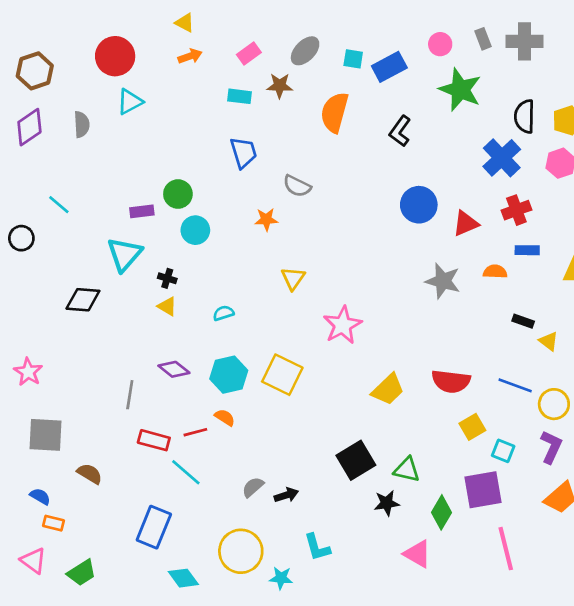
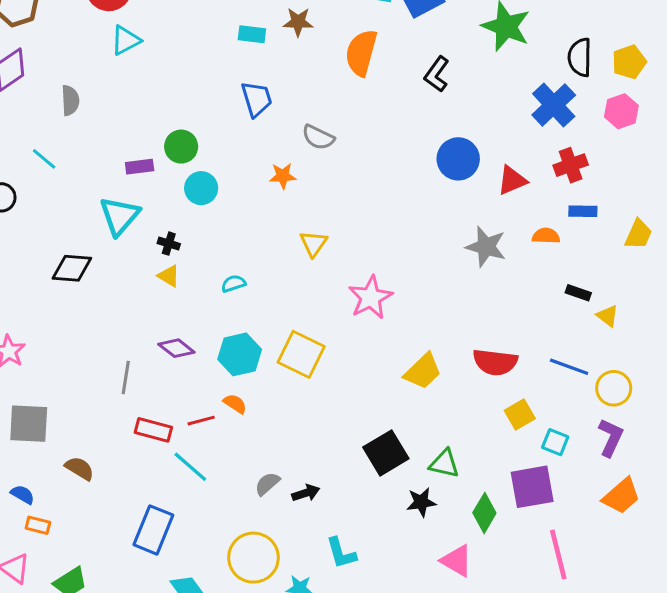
gray semicircle: (82, 124) -> (70, 100), moved

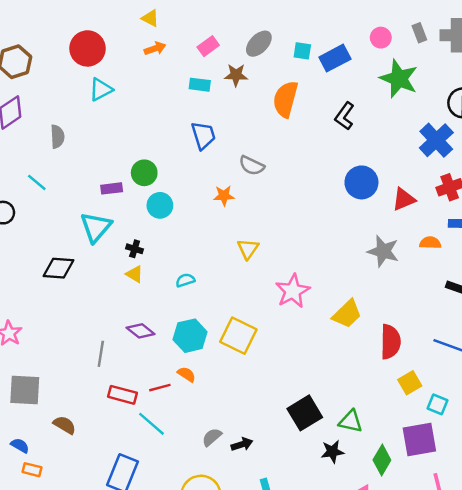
red semicircle: (495, 362) -> (390, 342), turned -96
yellow trapezoid: (423, 371) -> (347, 314), moved

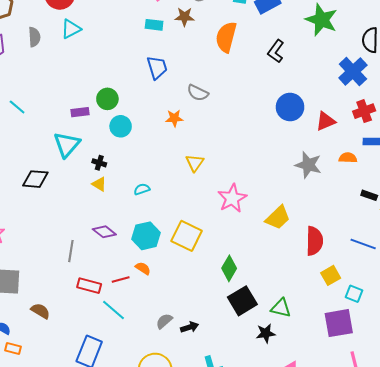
gray semicircle: (57, 137) -> (34, 37), moved
green diamond: (382, 460) -> (229, 268), moved

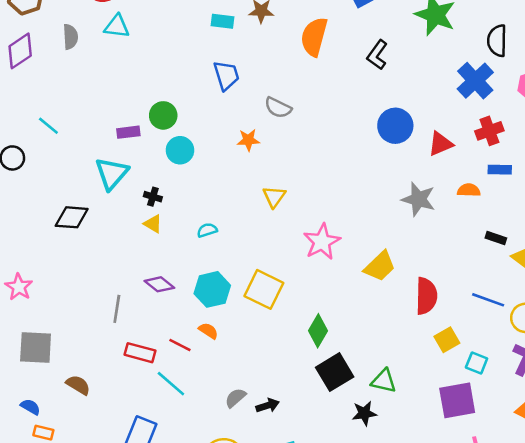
cyan triangle: (71, 29) -> (117, 26), turned 35
red line: (121, 279) -> (180, 345), turned 42

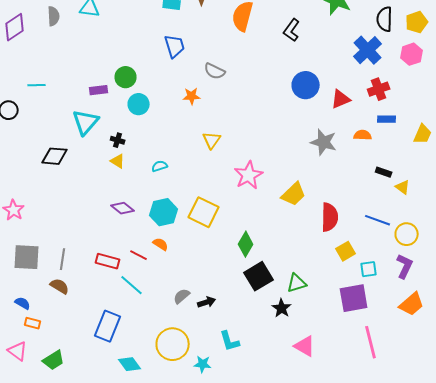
cyan line: (48, 126) -> (37, 85), turned -42
gray line: (117, 309) -> (63, 259), moved
cyan square: (477, 363) -> (369, 269), turned -30
green triangle: (384, 381) -> (297, 283), turned -30
black star: (364, 413) -> (282, 308), turned -30

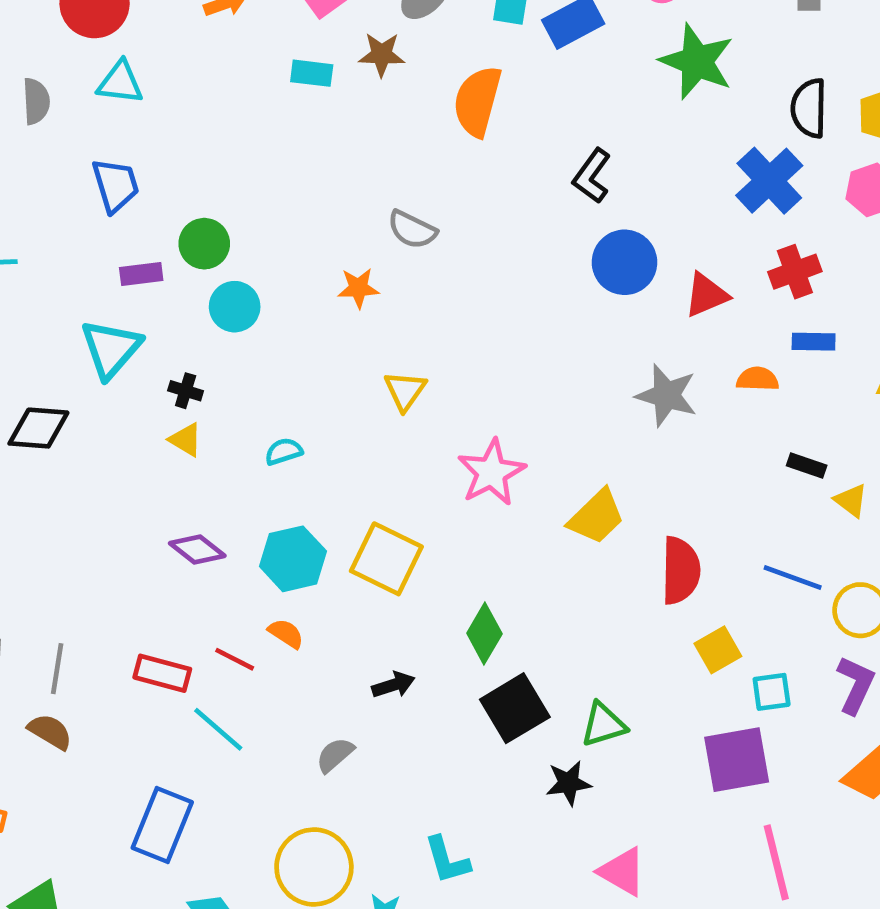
black L-shape: (292, 30) -> (592, 176), moved
blue trapezoid: (175, 46) -> (116, 185), moved
black arrow: (207, 302) -> (393, 685), moved
black star: (282, 308) -> (568, 783), turned 30

